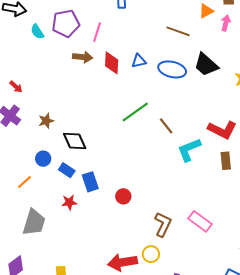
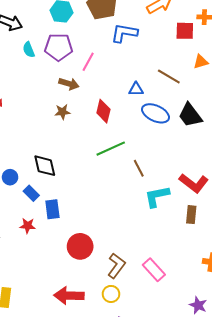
blue triangle: (139, 61) -> (136, 89), moved
red diamond: (112, 63) -> (103, 111), moved
brown star: (46, 121) -> (62, 112), moved
red circle: (123, 196) -> (80, 246), moved, size x1.6
yellow circle: (151, 254) -> (111, 294), moved

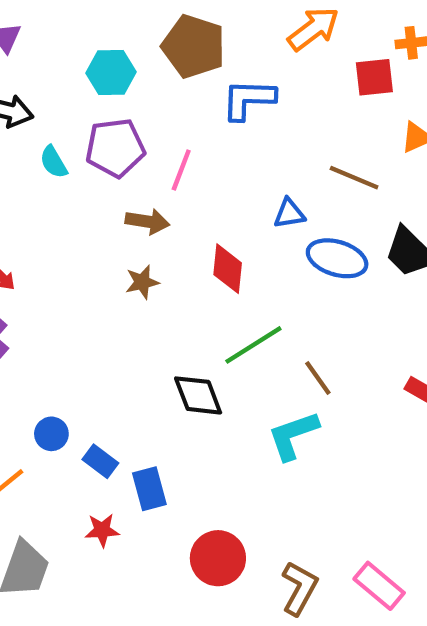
black diamond: (45, 166) -> (198, 395), moved
cyan L-shape: (157, 196) -> (293, 435), moved

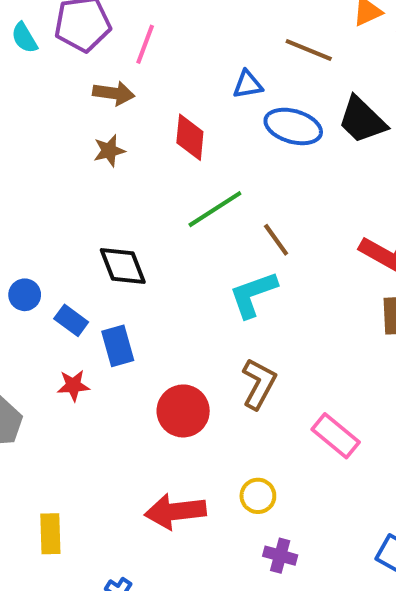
black diamond: (198, 395) -> (123, 266), moved
brown L-shape: (299, 588) -> (259, 384), moved

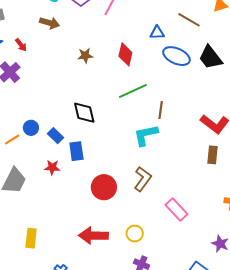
brown arrow: (114, 93) -> (50, 23), moved
brown line: (276, 240) -> (161, 110), turned 36
blue circle: (25, 295) -> (31, 128), moved

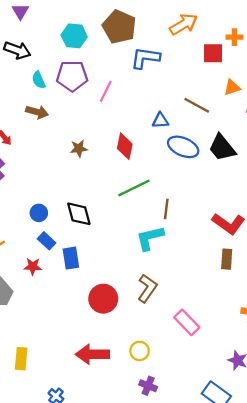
blue circle: (31, 128) -> (39, 213), moved
red star: (52, 167) -> (33, 266), moved

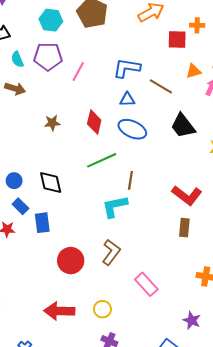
blue L-shape: (145, 58) -> (127, 68), moved
blue ellipse: (183, 147) -> (132, 129), moved

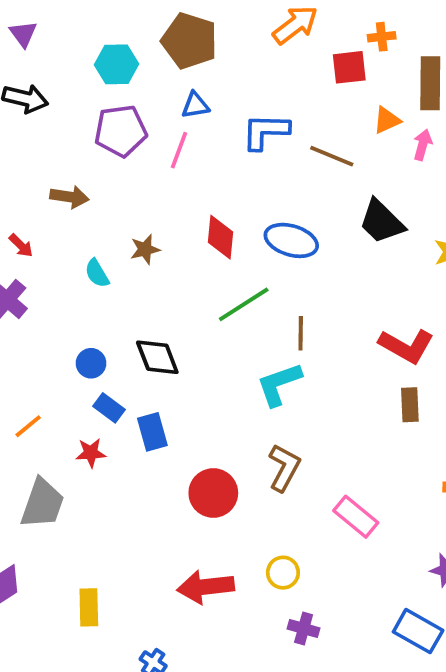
cyan semicircle: (17, 59) -> (97, 273), moved
blue triangle: (127, 99) -> (195, 105), moved

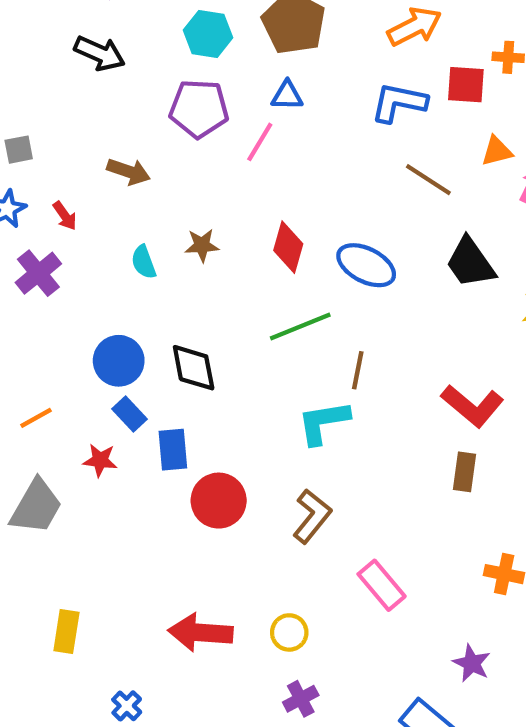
blue L-shape: (266, 131) -> (399, 102), moved
blue circle: (91, 363) -> (119, 361), size x1.5
red circle: (213, 493) -> (219, 501), moved
purple cross: (304, 629) -> (301, 699), turned 36

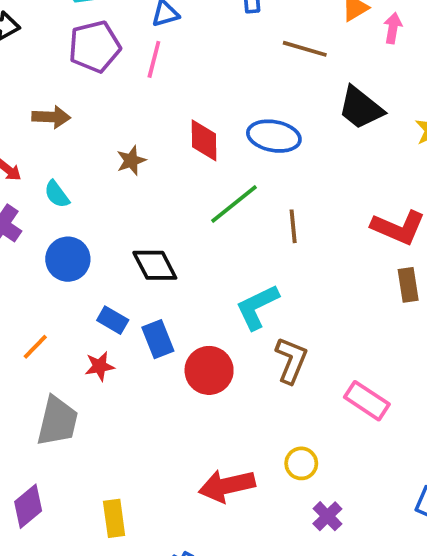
cyan semicircle: (144, 262) -> (57, 194), moved
blue circle: (119, 361) -> (68, 259), moved
cyan L-shape: (323, 422) -> (257, 307), moved

